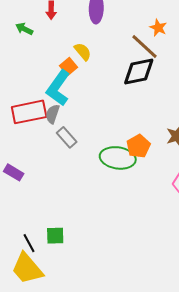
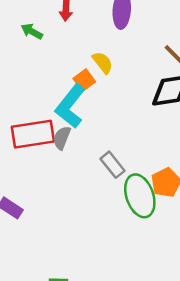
gray rectangle: (67, 137) -> (112, 165), moved
green ellipse: (118, 158) -> (140, 196), turned 60

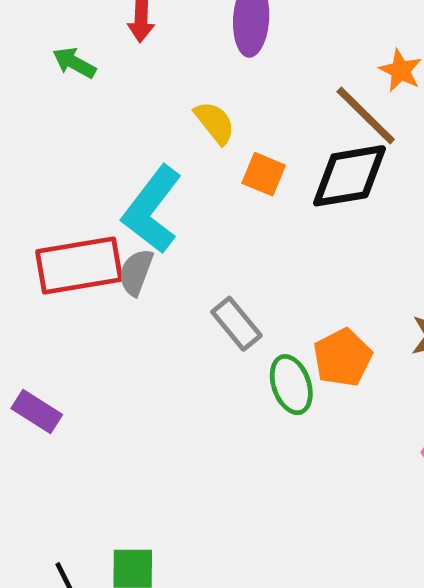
orange square: (84, 80) -> (264, 174), moved, turned -30
green ellipse: (140, 196) -> (291, 385), size x0.7

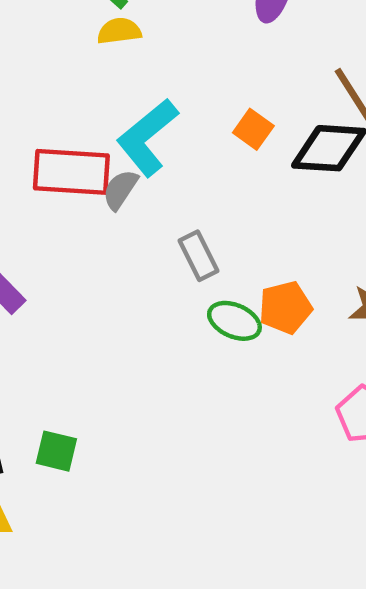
yellow semicircle: (215, 123) -> (119, 31), moved, turned -72
green ellipse: (291, 385) -> (234, 321), turned -60

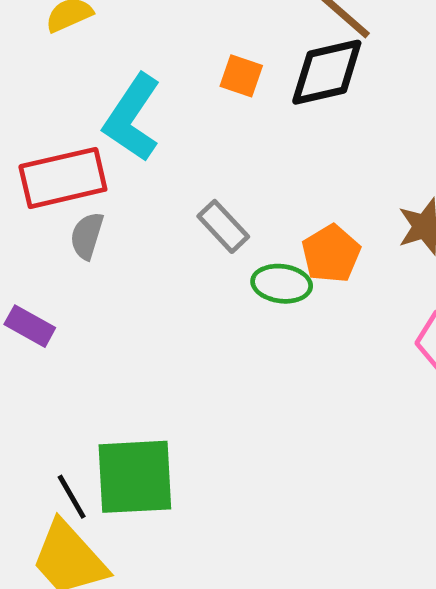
gray semicircle: (120, 190) -> (87, 236), moved
green square: (56, 451) -> (135, 477), size x1.8

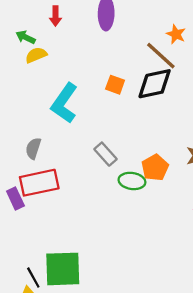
red rectangle: (63, 178) -> (39, 183), moved
gray semicircle: (87, 236) -> (33, 148), moved
purple rectangle: (30, 326) -> (15, 198), turned 35

